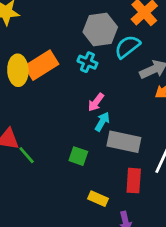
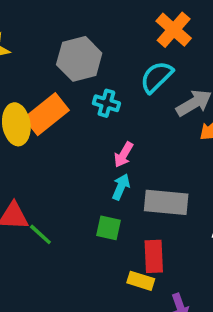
gray hexagon: (100, 30) -> (79, 59), moved
cyan arrow: (102, 122) -> (121, 187), moved
red rectangle: (134, 181) -> (154, 256), moved

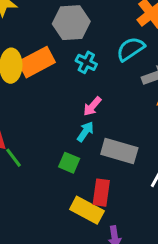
yellow rectangle: (141, 281) -> (87, 210), size x1.5

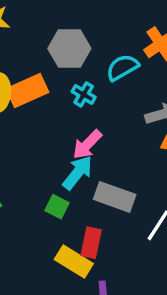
cyan semicircle: (131, 49) -> (122, 67), moved
pink arrow: (92, 106) -> (87, 145), size x1.4
cyan arrow: (85, 132) -> (78, 173), size x1.5

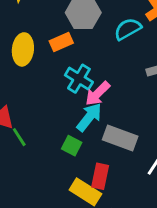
orange rectangle: (27, 91) -> (61, 42), moved, size x0.7
cyan cross: (84, 94) -> (79, 79), moved, size x1.4

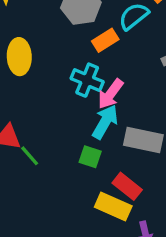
orange rectangle: (61, 42) -> (105, 40), moved
red rectangle: (100, 176) -> (127, 186), turned -55

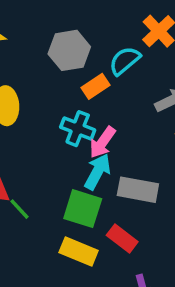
green square: (90, 157) -> (83, 209), size x1.6
yellow rectangle: (113, 206) -> (79, 252), moved

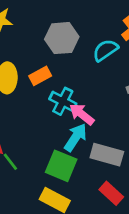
orange rectangle: (96, 86) -> (40, 76), moved
pink arrow: (102, 142) -> (82, 114), turned 88
red rectangle: (122, 239) -> (111, 193), moved

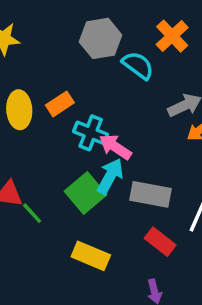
gray hexagon: (62, 38) -> (101, 38), moved
cyan semicircle: (105, 50) -> (138, 65), turned 76
green square: (61, 166) -> (86, 193), moved, turned 32

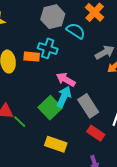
orange rectangle: (60, 104) -> (32, 57), turned 42
cyan cross: (91, 133) -> (48, 48), moved
gray rectangle: (150, 194) -> (88, 106), turned 50

